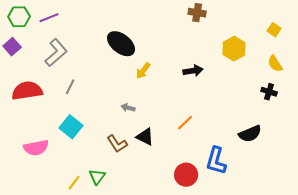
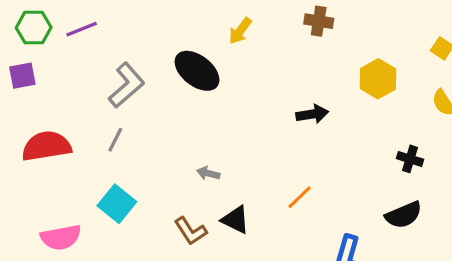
purple square: (12, 47) -> (22, 76), turned 30
gray L-shape: (56, 53) -> (127, 85), moved
yellow arrow: (143, 71) -> (240, 31), moved
black cross: (269, 92) -> (410, 159), moved

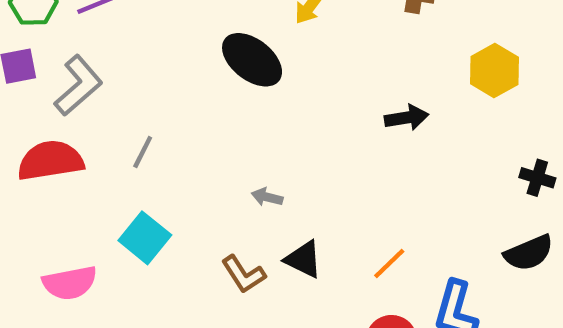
gray L-shape: (127, 85) -> (78, 86), moved
orange line: (299, 197) -> (389, 264), moved

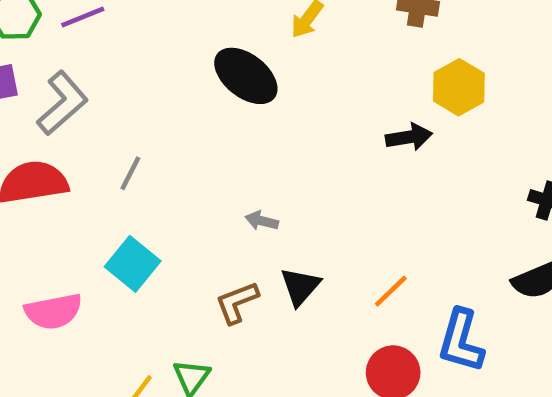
yellow hexagon: (494, 71) -> (459, 87), moved
black triangle: (304, 259) -> (300, 287), turned 45
brown L-shape: (243, 274) -> (237, 302), turned 102

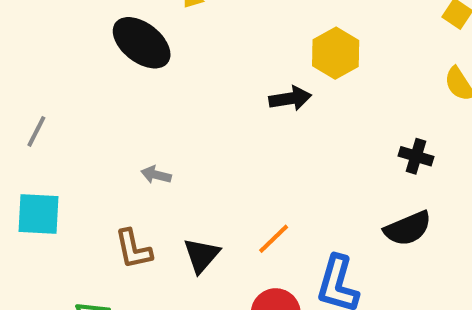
cyan square: (133, 264) -> (38, 214), turned -36
black triangle: (300, 287) -> (201, 255), moved
brown L-shape: (237, 302) -> (133, 249), turned -81

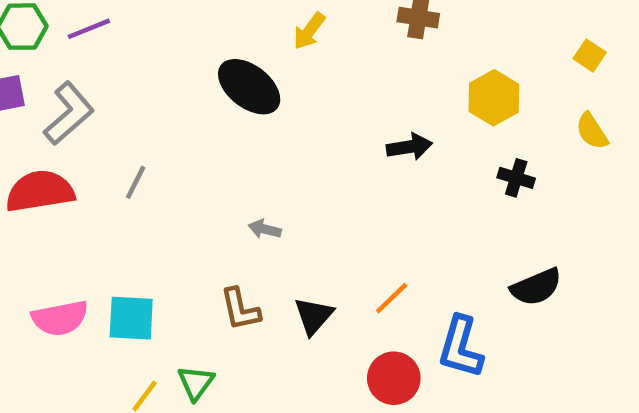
yellow hexagon: (336, 53) -> (494, 98), moved
black cross: (416, 156) -> (516, 178), moved
cyan square: (38, 214) -> (131, 318), moved

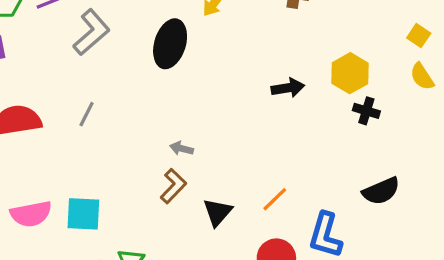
yellow square: (590, 56) -> (419, 36), moved
black ellipse: (249, 87) -> (170, 44), turned 69
yellow hexagon: (494, 98) -> (350, 73), moved
gray L-shape: (69, 113) -> (92, 32), moved
brown L-shape: (240, 309) -> (173, 186), moved, turned -124

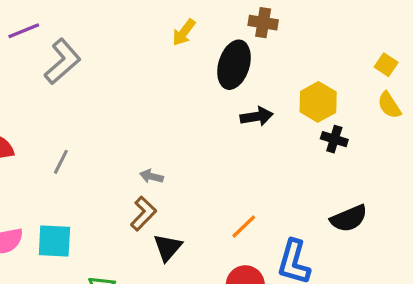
black ellipse: (170, 44) -> (234, 65), moved
gray line: (87, 114) -> (61, 162), moved
black triangle: (217, 212) -> (168, 248), moved

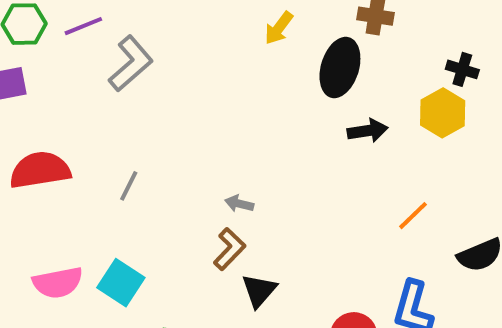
black cross: (334, 139) -> (462, 69), moved
orange line: (244, 226) -> (413, 216), moved
cyan square: (54, 241) -> (121, 283), turned 30

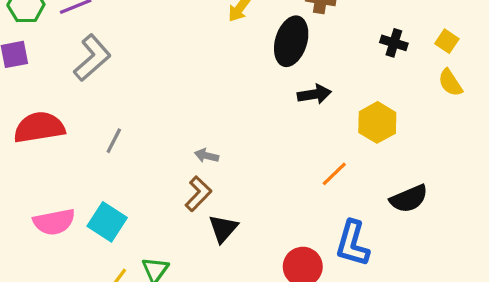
gray L-shape: (131, 64) -> (92, 58), moved
yellow hexagon: (443, 113) -> (377, 122), moved
orange line: (413, 216) -> (334, 174), moved

